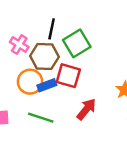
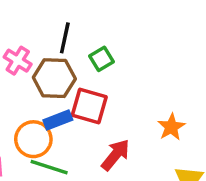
green square: (77, 43) -> (101, 59), size x0.6
orange circle: (30, 82) -> (33, 139), moved

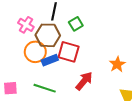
orange circle: (33, 139) -> (35, 52), moved

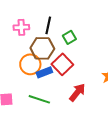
pink cross: (26, 25) -> (21, 27), moved, turned -35
red square: (69, 52) -> (62, 64), turned 30

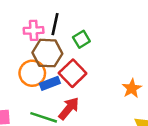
pink cross: (21, 27) -> (34, 30), moved
red arrow: (77, 92) -> (69, 108), moved

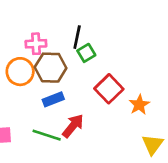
black line: (55, 24) -> (77, 37), moved
orange circle: (32, 73) -> (20, 72), moved
red square: (73, 73) -> (109, 89), moved

